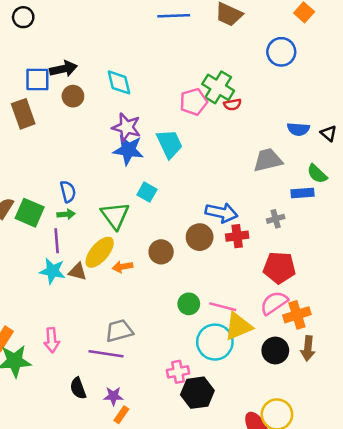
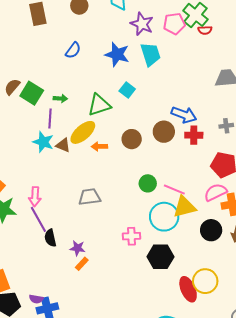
purple star: (126, 127) -> (142, 24), moved
blue semicircle: (68, 192) -> (73, 50), moved, turned 42
green triangle: (115, 215) -> (99, 105), turned 40
purple line: (106, 354) -> (38, 219), moved, turned 44
black hexagon: (197, 393) -> (160, 257), moved

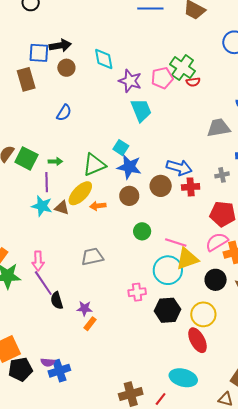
blue star: (117, 54) -> (129, 167), moved
green circle: (148, 183) -> (142, 231), moved
yellow circle: (205, 281) -> (203, 314), moved

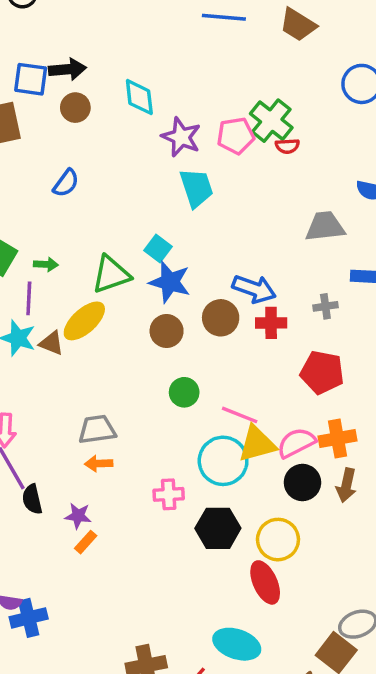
orange arrow: (98, 206) -> (99, 464), moved
pink semicircle: (217, 242) -> (296, 443), moved

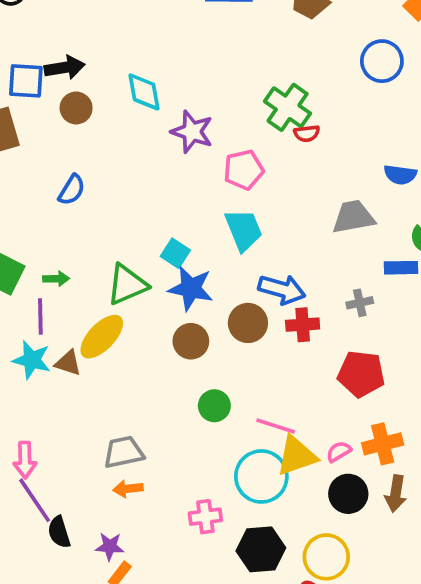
pink pentagon: (236, 136) -> (244, 170), moved
cyan trapezoid: (196, 188) -> (244, 230), moved
pink semicircle: (296, 443) -> (339, 452), size x0.6

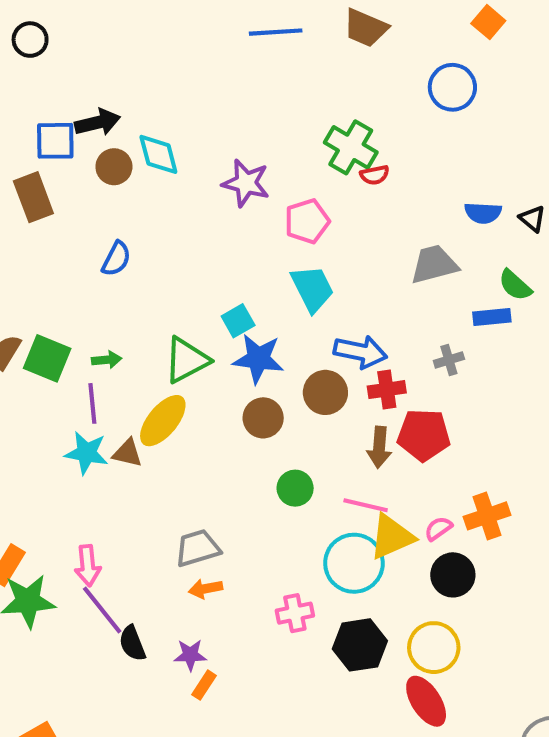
cyan diamond: (144, 92) -> (158, 154), moved
cyan square: (175, 253) -> (238, 321), turned 32
red pentagon: (361, 374) -> (424, 435), moved
brown arrow: (396, 493) -> (379, 447), moved

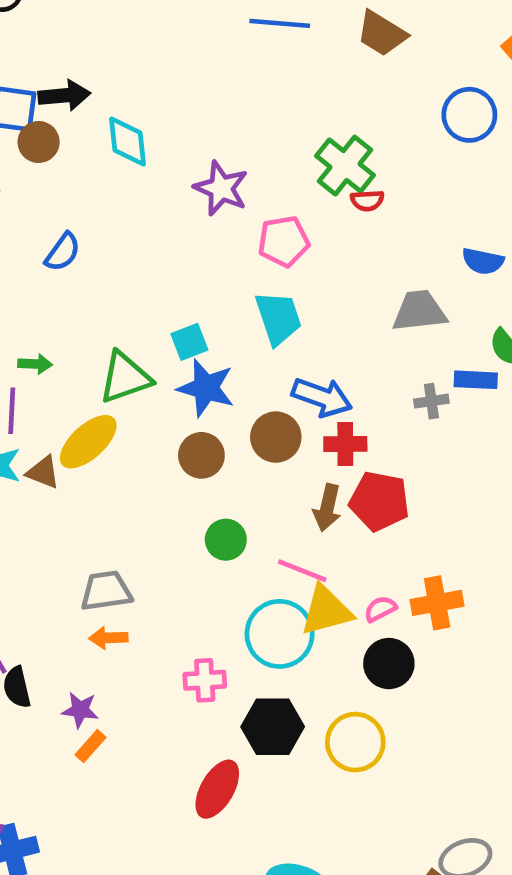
brown circle: (114, 167) -> (39, 142), moved
gray cross: (449, 360) -> (431, 401), moved
red ellipse: (426, 701) -> (217, 789), moved, turned 54

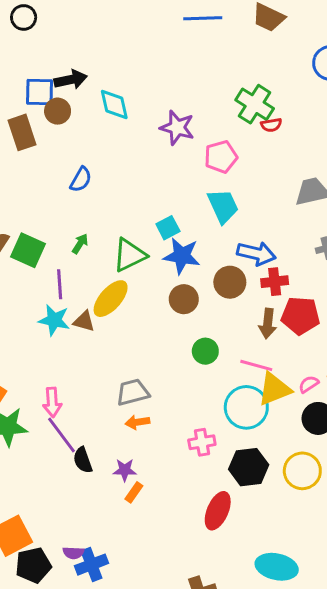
green arrow: (35, 364) -> (80, 244), moved, turned -54

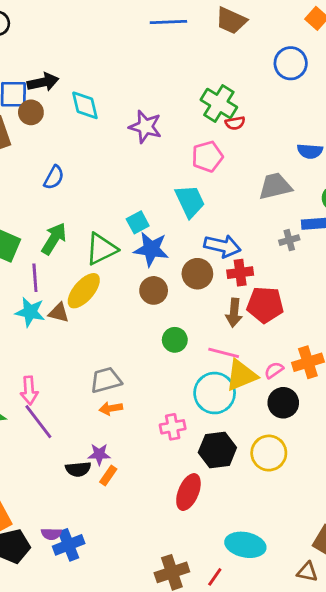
pink pentagon: (221, 157) -> (207, 157), moved
green arrow: (80, 244) -> (54, 239), size x1.6
black semicircle: (83, 460) -> (78, 469), moved, turned -75

